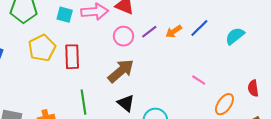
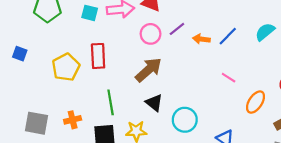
blue line: (199, 28) -> (228, 36), moved
orange arrow: (174, 31) -> (201, 39), moved, turned 42
yellow pentagon: (42, 48) -> (66, 67), moved

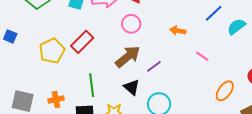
purple line: (177, 29) -> (154, 66), moved
blue line: (228, 36) -> (214, 13), moved
red rectangle: (98, 56) -> (82, 42), turned 45
pink line: (229, 78) -> (202, 56), moved

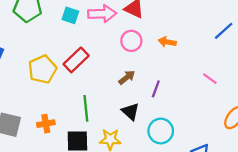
orange arrow: (178, 31) -> (167, 42), moved
brown arrow: (128, 57) -> (127, 77), size x0.6
purple line: (154, 66) -> (156, 89), turned -35

